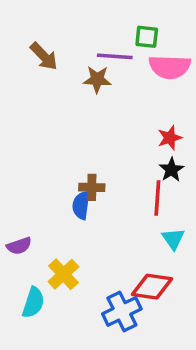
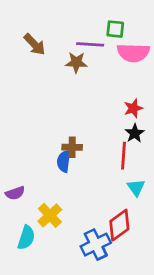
red diamond: (152, 287) -> (119, 225), turned -44

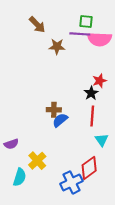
brown arrow: (35, 44) -> (37, 25), moved
purple line: (90, 44) -> (80, 34), moved
black star: (135, 133) -> (91, 93), moved
blue semicircle: (64, 161) -> (60, 120), moved, turned 42

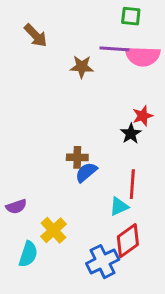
green square: (86, 22) -> (131, 16), moved
brown arrow: (37, 25) -> (36, 35), moved
red line: (92, 116) -> (132, 184), moved
cyan triangle: (102, 140) -> (119, 206), moved, turned 40

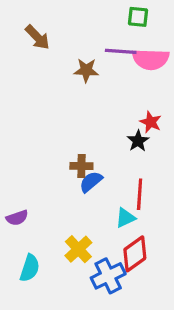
red star: (143, 116) -> (151, 122), turned -30
yellow cross: (53, 230) -> (78, 249), moved

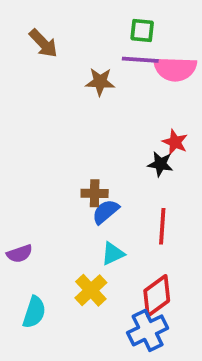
green square: (138, 17) -> (142, 31), moved
black star: (138, 141) -> (160, 164), turned -30
cyan triangle: (125, 218) -> (113, 254), moved
blue cross: (108, 276) -> (148, 330), moved

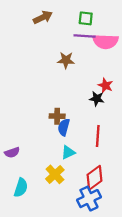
brown arrow: (43, 43) -> (43, 17), moved, turned -72
brown star: (100, 82) -> (66, 60), moved
blue semicircle: (106, 212) -> (64, 127), turned -35

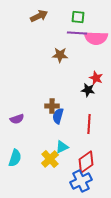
purple semicircle: (12, 152) -> (17, 119), moved
cyan triangle: (68, 152) -> (62, 147), moved
cyan semicircle: (21, 188) -> (15, 158), moved

